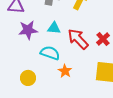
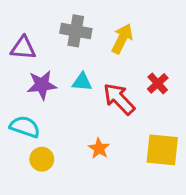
red cross: (103, 39) -> (158, 83), moved
cyan semicircle: (50, 53) -> (25, 127), moved

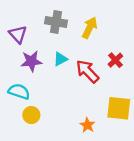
purple triangle: (23, 48) -> (18, 34), turned 42
cyan triangle: (82, 82) -> (60, 59), turned -32
orange star: (99, 148) -> (87, 125), moved

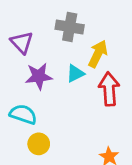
yellow arrow: (90, 28) -> (98, 54), moved
red arrow: (87, 71) -> (109, 89), turned 40

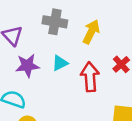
yellow arrow: (98, 54) -> (91, 32), moved

